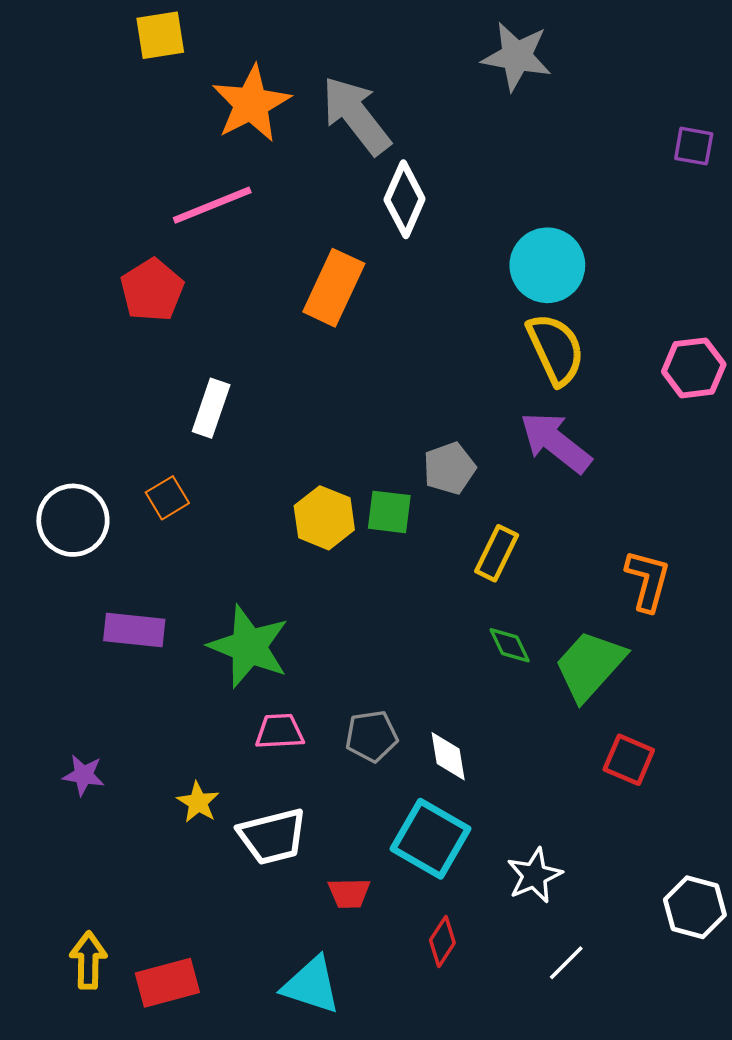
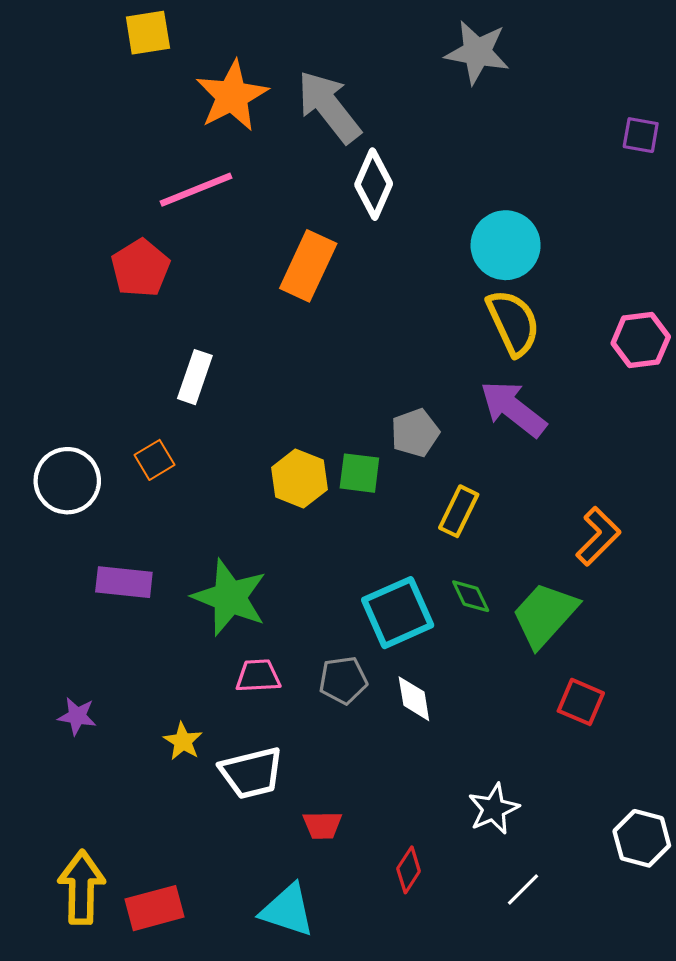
orange L-shape: (648, 580) -> (598, 536), turned 30
cyan square: (431, 839) -> (398, 613), moved, turned 36
yellow arrow: (88, 960) -> (81, 887), size x1.4

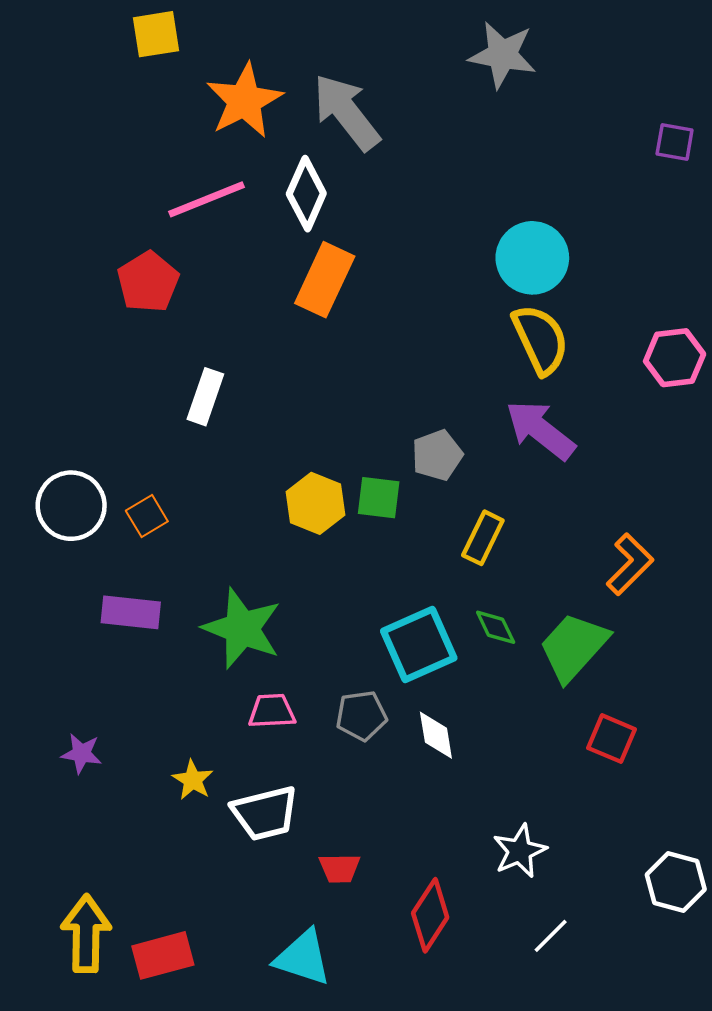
white diamond: (374, 184) -> (306, 194), moved
orange square: (154, 460) -> (147, 516), moved
red diamond: (409, 870) -> (430, 915), size x1.5

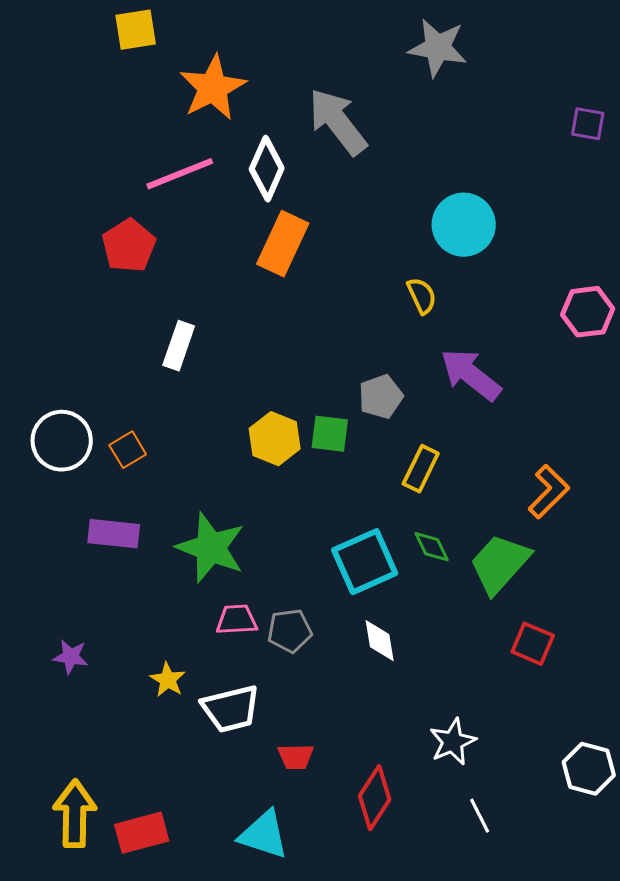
gray arrow: (346, 112) -> (338, 122), moved
yellow semicircle: (540, 339) -> (422, 296), moved, size x0.6
gray pentagon: (361, 716) -> (290, 631), moved
white line: (551, 936) -> (480, 816), turned -72

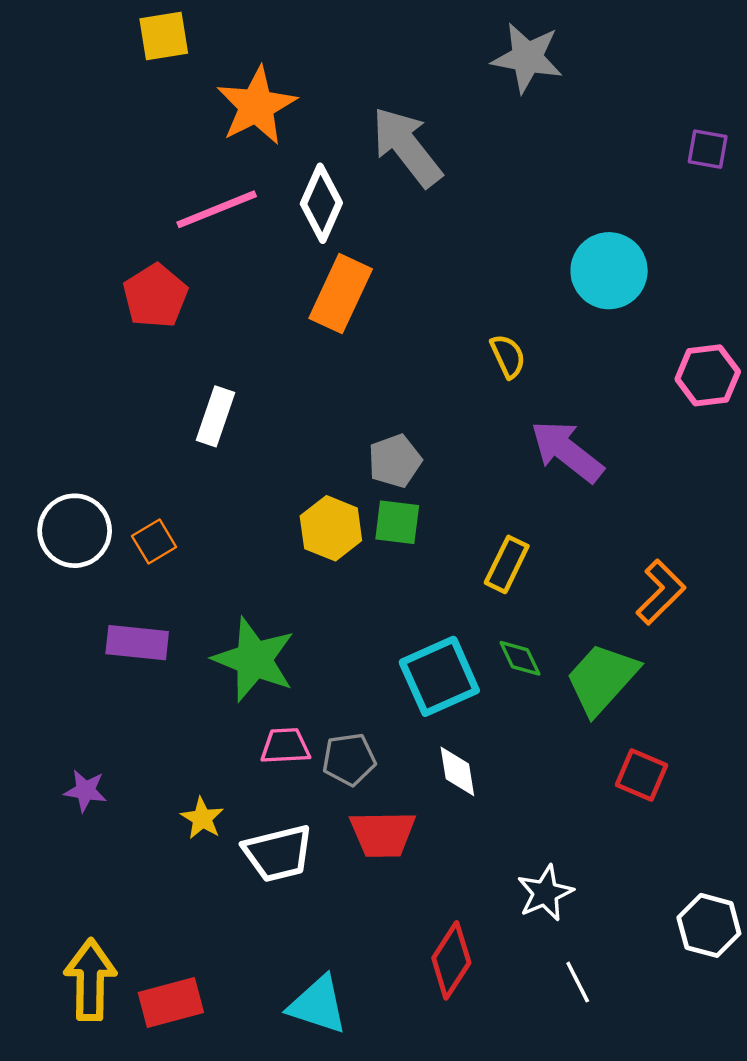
cyan circle: (464, 225) -> (609, 271), moved
gray pentagon: (381, 397) -> (395, 461), moved
red trapezoid: (296, 757) -> (383, 834), moved, size x1.5

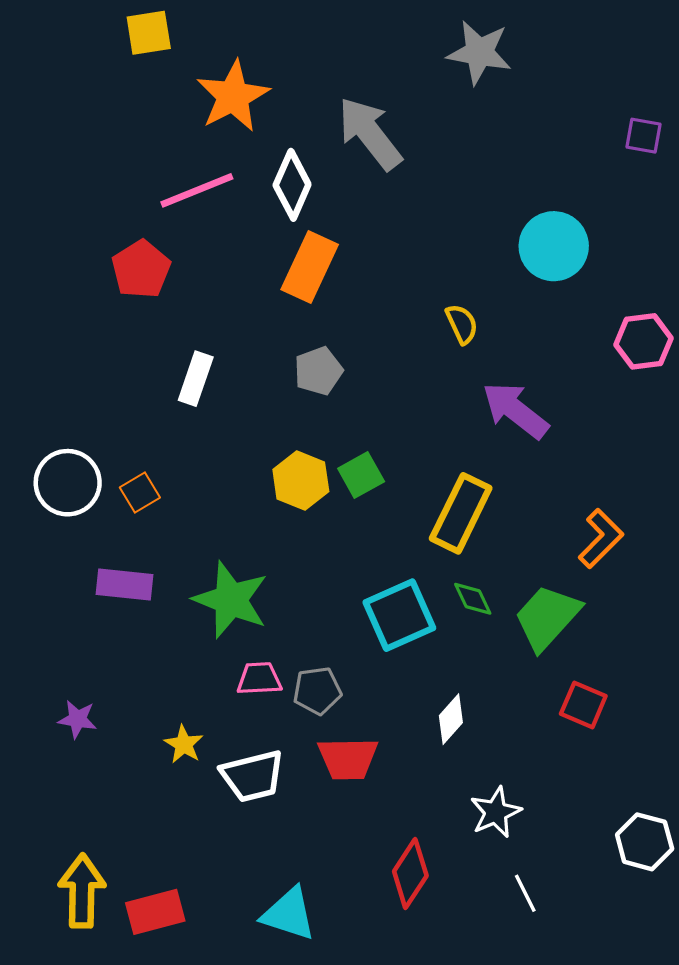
gray pentagon: (395, 461) -> (318, 371), moved
green square: (397, 522) -> (361, 475), turned -36
yellow rectangle: (507, 564) -> (461, 513), size x1.5
white diamond: (457, 771) -> (451, 719), moved, turned 51

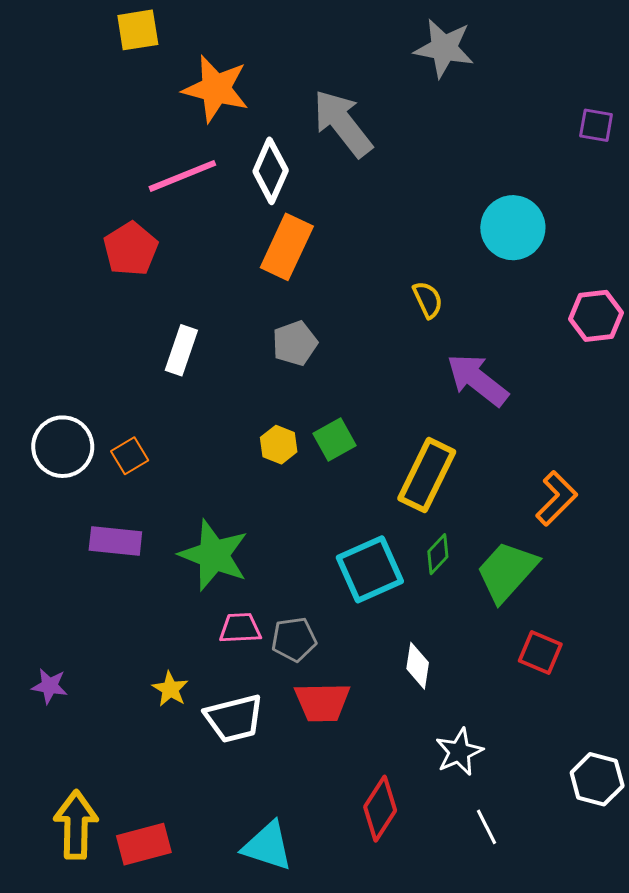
orange star: (233, 96) -> (216, 89), turned -30
yellow hexagon: (301, 480) -> (279, 445), size x0.7
green diamond: (473, 599) -> (438, 554), turned 69
purple star: (77, 719) -> (50, 686), moved
white diamond: (451, 719) -> (418, 666), turned -33

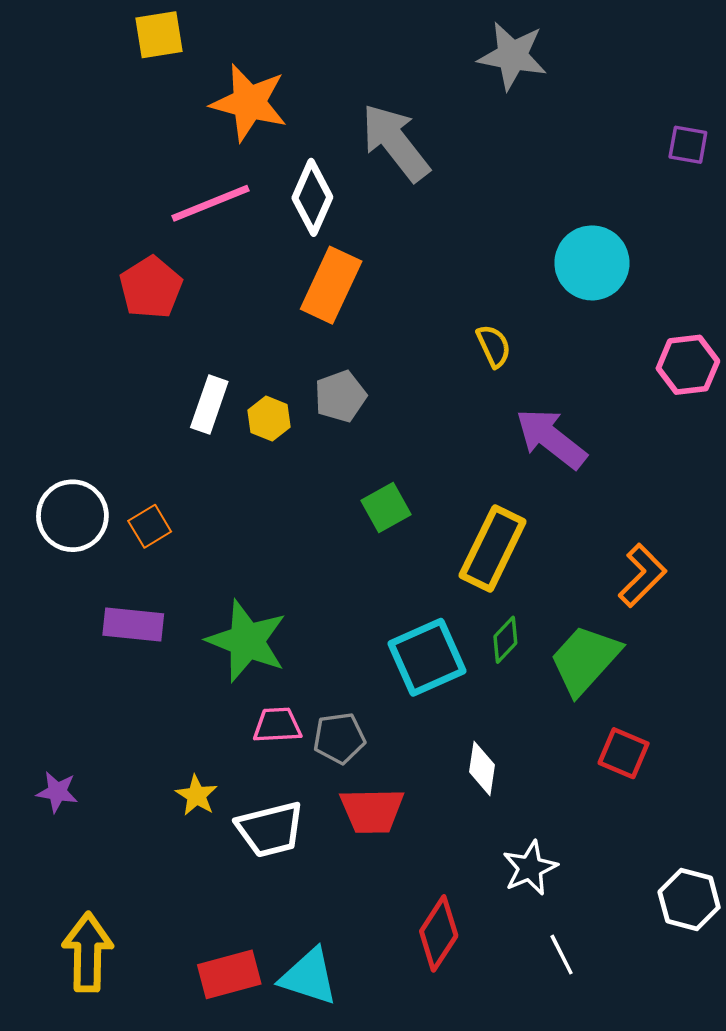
yellow hexagon: (279, 445) -> (269, 419), moved
red rectangle: (144, 844) -> (229, 974), moved

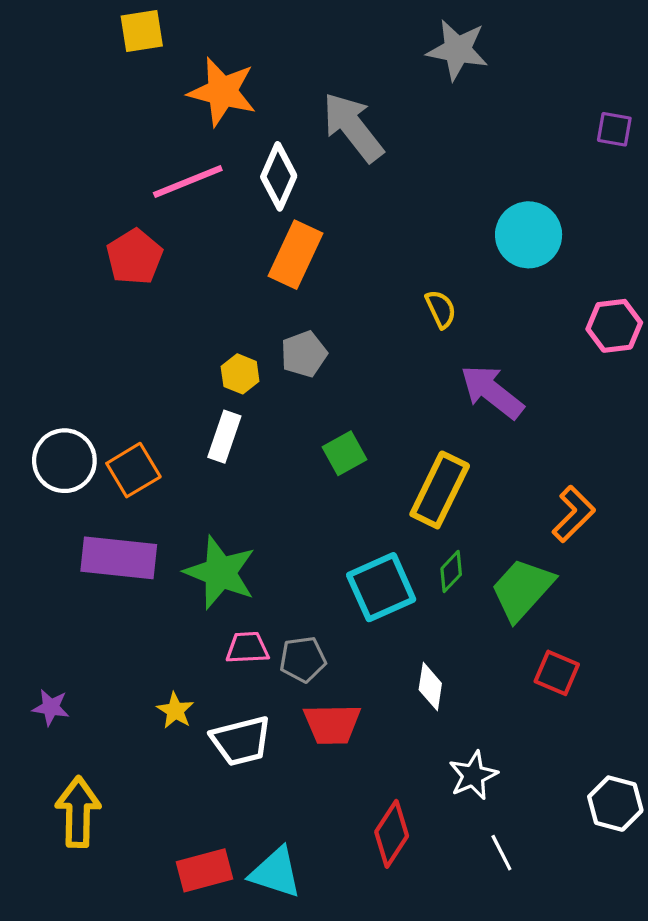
white rectangle: (209, 405) -> (224, 437), moved
orange square: (150, 526) -> (133, 470), size x1.4
purple rectangle: (133, 625) -> (119, 558), size x1.4
yellow arrow: (88, 952) -> (78, 812), moved

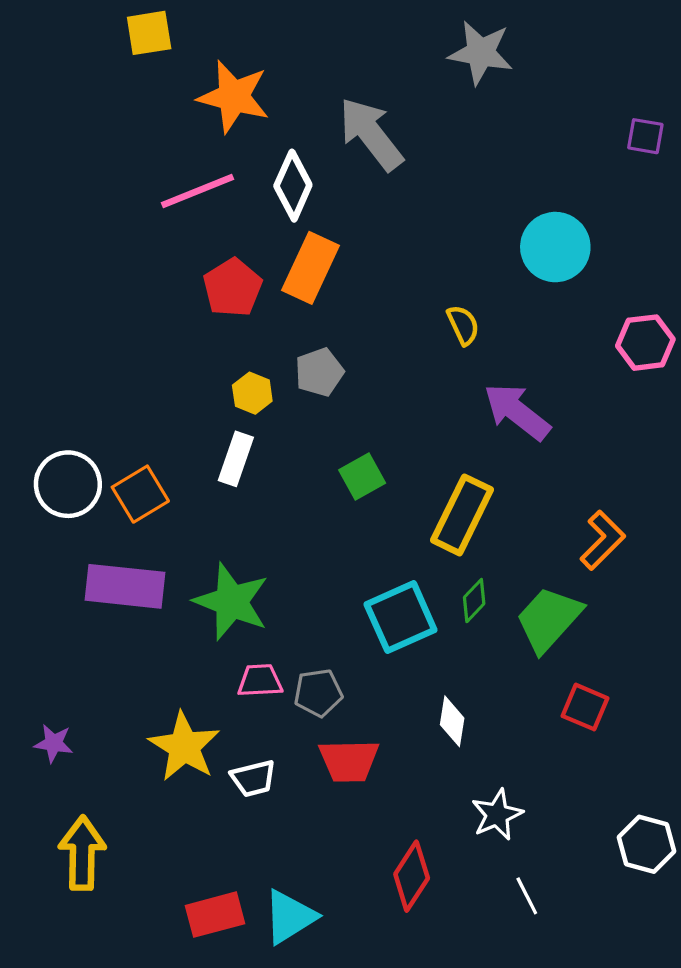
red pentagon: (134, 257) -> (233, 288), moved
yellow star: (175, 711) -> (184, 747), size x1.8
white trapezoid: (241, 741) -> (253, 778), size x0.7
cyan triangle: (276, 873) -> (290, 917), turned -50

